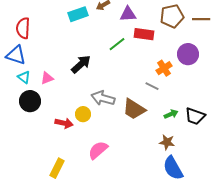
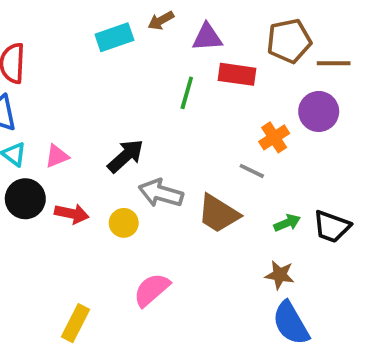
brown line: (201, 19) -> (334, 63), moved
green line: (117, 44) -> (187, 93), turned -36
black arrow: (81, 64) -> (126, 156), moved
red arrow: (64, 123) -> (72, 214), moved

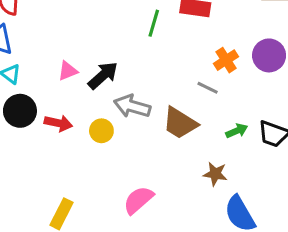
purple circle: (319, 111) -> (269, 55), moved
pink triangle: (57, 156) -> (68, 71), moved
brown star: (280, 275) -> (215, 174), moved
pink semicircle: (152, 290) -> (138, 200), moved

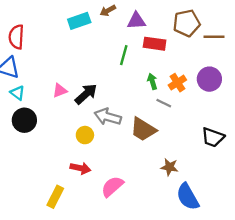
red arrow: (58, 123) -> (80, 168), moved
green arrow: (237, 131) -> (152, 81), moved, turned -84

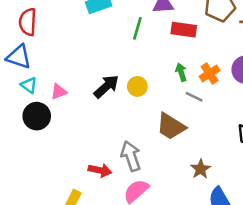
green line: (124, 55) -> (137, 28), moved
pink triangle: (60, 91) -> (59, 92), moved
gray arrow: (108, 117) -> (131, 156), moved, turned 55
yellow circle: (85, 135) -> (137, 86), moved
brown star: (169, 167) -> (201, 169), turned 30

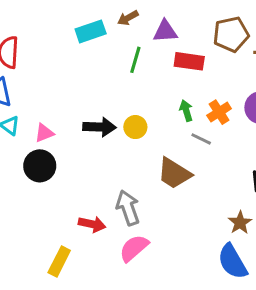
black arrow: (106, 86) -> (100, 127), turned 44
black circle: (37, 116) -> (40, 166), moved
brown star: (201, 169) -> (240, 223), moved

